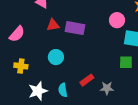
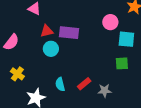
cyan circle: (56, 57) -> (51, 49), moved
yellow cross: (21, 66) -> (17, 74), turned 32
cyan semicircle: (63, 90) -> (60, 84), moved

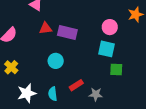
cyan square: (126, 39) -> (106, 49), moved
cyan circle: (51, 49) -> (56, 61), moved
cyan semicircle: (60, 84) -> (53, 94), moved

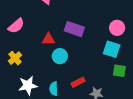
red triangle: (46, 28) -> (48, 39), moved

